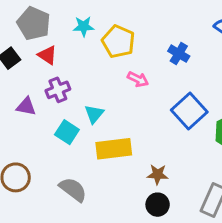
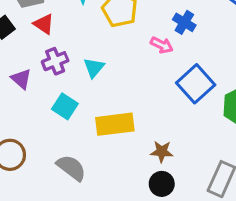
pink arrow: (138, 79) -> (162, 45), moved
purple triangle: (26, 106) -> (21, 79), turned 30
cyan triangle: (94, 114) -> (94, 68), moved

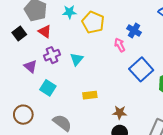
pink arrow: (162, 45) -> (120, 45), turned -144
cyan square: (65, 106) -> (48, 88), moved
yellow rectangle: (115, 124) -> (90, 95), size x0.6

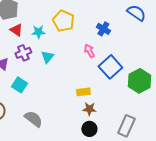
cyan star: (69, 12) -> (38, 32), moved
pink arrow: (120, 45) -> (89, 51), moved
yellow rectangle: (90, 95) -> (83, 92), moved

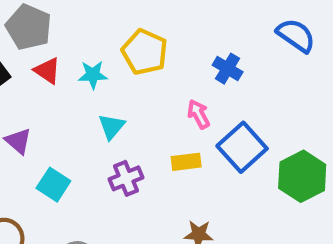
purple cross: (23, 53) -> (126, 178), moved
yellow rectangle: (83, 92) -> (186, 162), moved

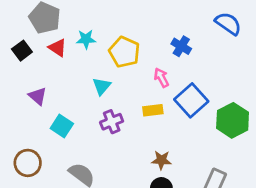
yellow pentagon: (145, 52) -> (124, 52), moved
cyan star: (93, 75) -> (86, 39), moved

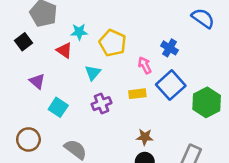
blue cross: (181, 46) -> (169, 48), moved
red triangle: (58, 48) -> (64, 50), moved

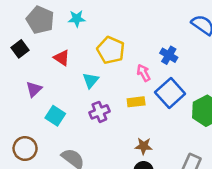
cyan star: (79, 32) -> (77, 19), moved
purple triangle: (37, 81) -> (34, 89), turned 35

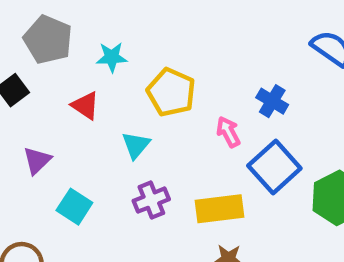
cyan star: (77, 19) -> (112, 57), moved
yellow rectangle: (136, 102) -> (219, 209), moved, size x1.5

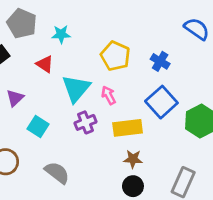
yellow pentagon: (171, 92) -> (115, 56), moved
pink arrow: (228, 132) -> (109, 95), moved
cyan triangle: (136, 145) -> (76, 89), size x1.6

